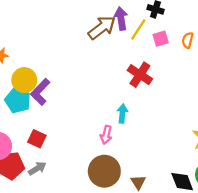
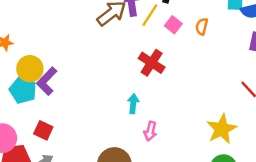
pink square: (161, 39) -> (173, 25), turned -35
pink arrow: (106, 135) -> (150, 131), moved

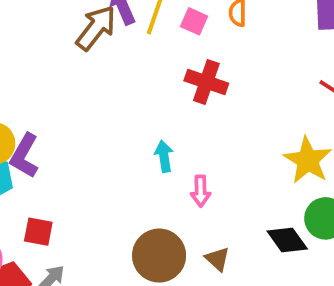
red cross: (152, 63) -> (206, 82), moved

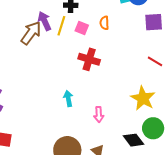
pink arrow: (201, 191) -> (99, 115), moved

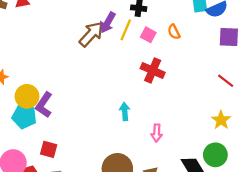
purple arrow: (45, 21) -> (108, 23), turned -132
orange semicircle: (104, 23) -> (174, 32), turned -32
yellow star: (143, 98) -> (221, 120), moved, size x0.7

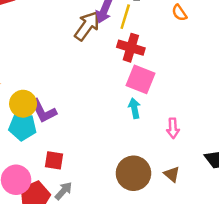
pink square: (148, 35) -> (140, 79), moved, size x1.6
red cross: (153, 70) -> (131, 48), moved
purple L-shape: (44, 105) -> (43, 111), turned -55

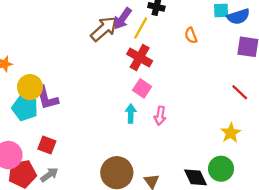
pink square: (140, 79) -> (142, 88), size x0.7
pink arrow: (173, 128) -> (160, 116), moved

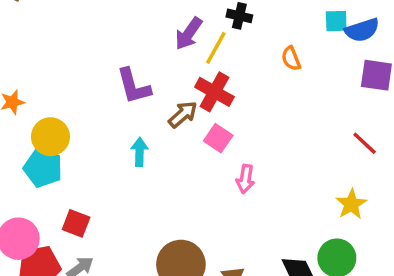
brown arrow: (104, 29) -> (183, 114), moved, size x0.7
purple L-shape: (47, 98) -> (134, 86), moved
cyan arrow: (131, 114) -> (139, 152), moved

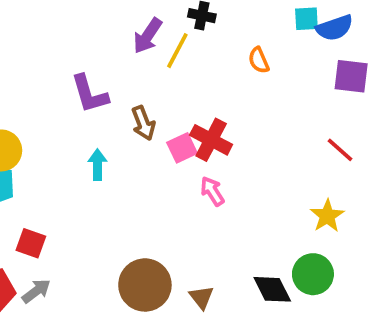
red cross: (214, 92) -> (211, 140), moved
brown arrow: (183, 114) -> (143, 123), turned 112
pink square: (218, 138) -> (182, 148), turned 32
pink arrow: (245, 179) -> (212, 191), turned 140

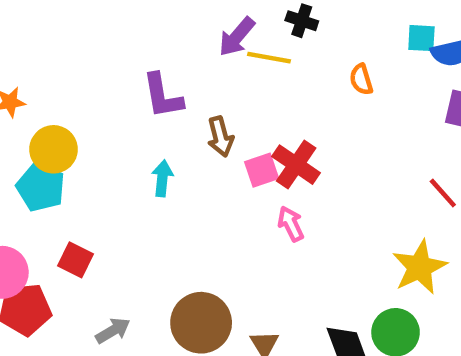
yellow line: (177, 51) -> (269, 58), turned 66
yellow star: (327, 216) -> (420, 267), size x1.4
gray arrow: (36, 291) -> (113, 331), moved

